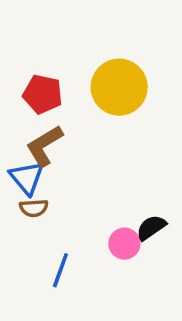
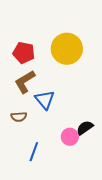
blue triangle: (27, 178) -> (45, 100), moved

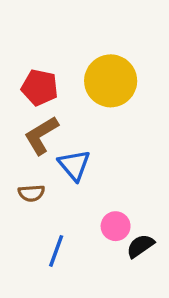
black semicircle: (85, 128) -> (140, 246), moved

